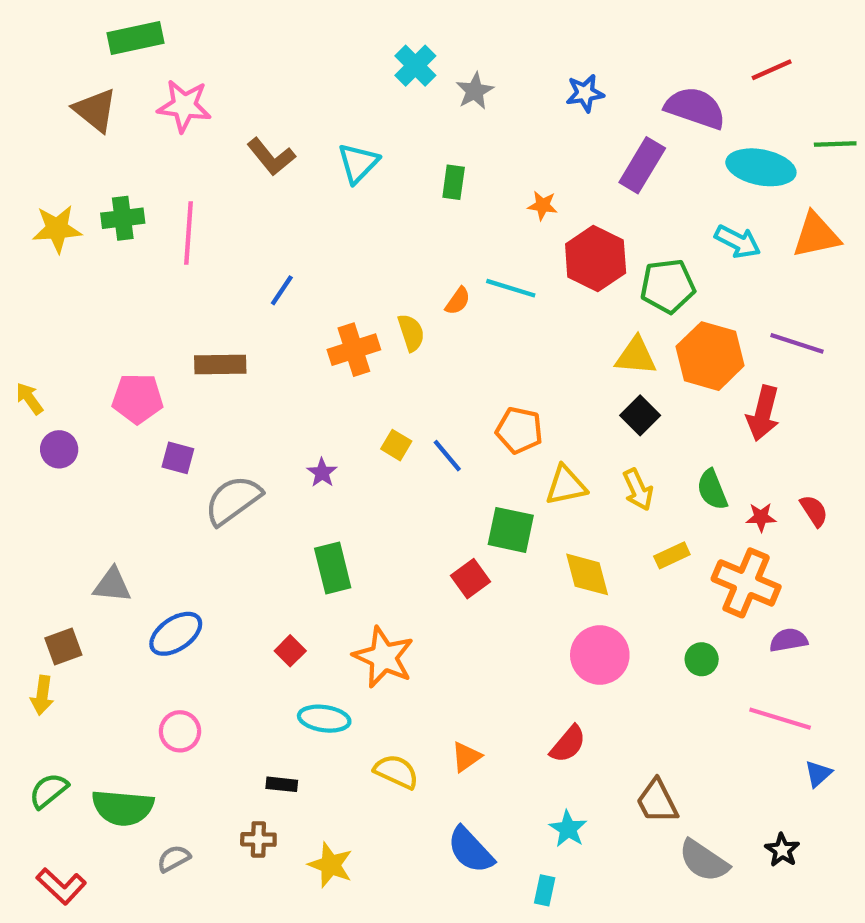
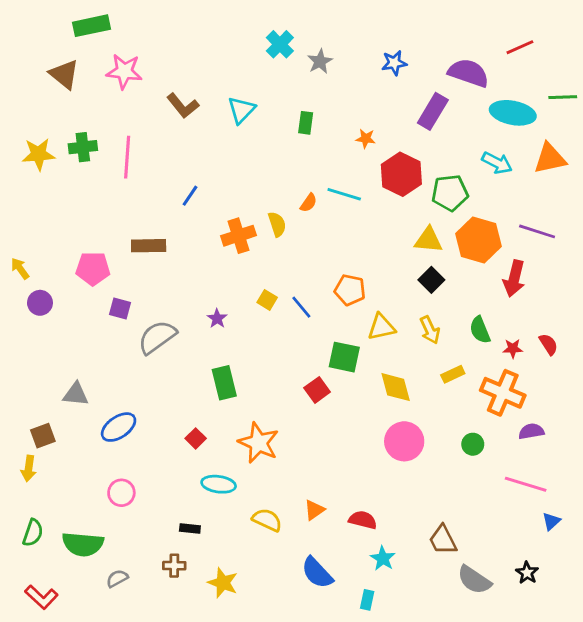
red semicircle: (568, 744) -> (363, 520), moved, turned -116
green semicircle: (49, 791) -> (33, 533), turned 148

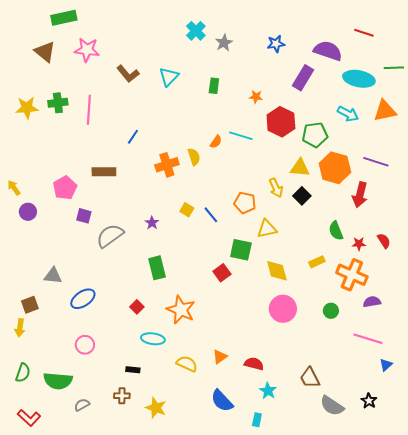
red line: (520, 47) -> (364, 33), turned 42
pink pentagon: (93, 269) -> (65, 188), turned -30
yellow arrow: (430, 330) -> (276, 188), moved

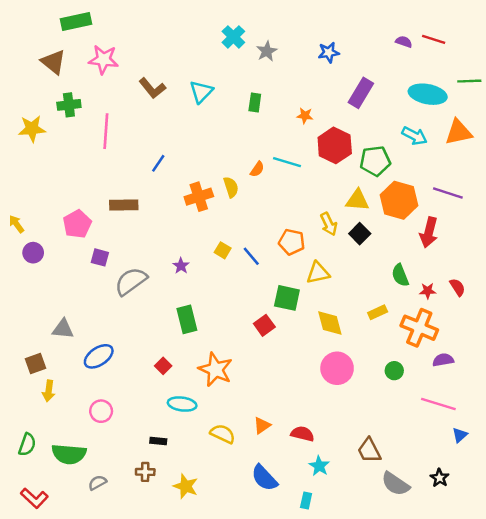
purple semicircle: (328, 51) -> (404, 42), moved, size x0.5
green cross: (58, 103) -> (69, 105), moved
yellow arrow: (20, 328) -> (49, 391), moved

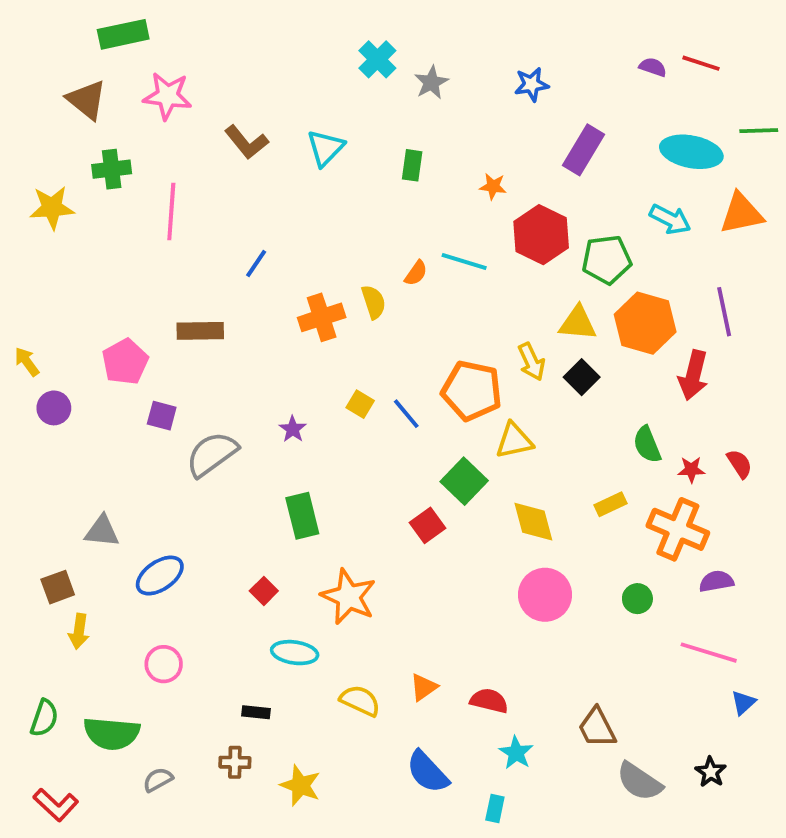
purple line: (448, 193) -> (724, 312), turned 60
orange pentagon: (292, 242) -> (472, 391), size x1.4
green square: (287, 298) -> (464, 481), turned 32

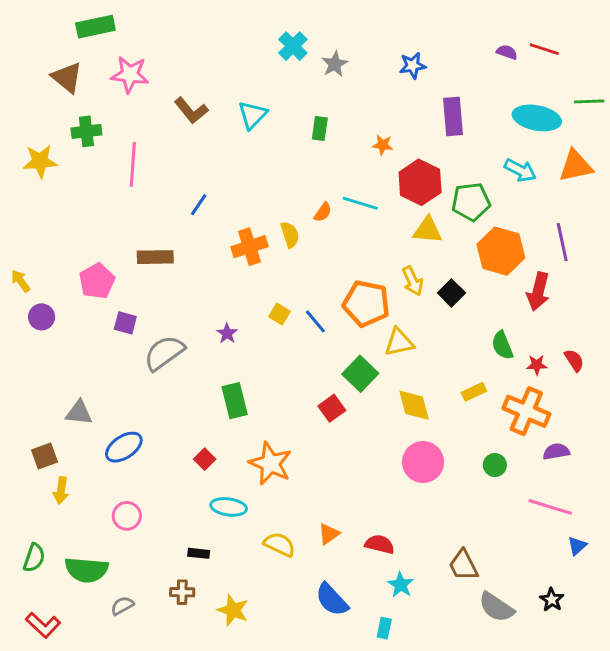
purple rectangle: (584, 150) -> (453, 116), turned -36
yellow triangle: (578, 323) -> (428, 230), moved

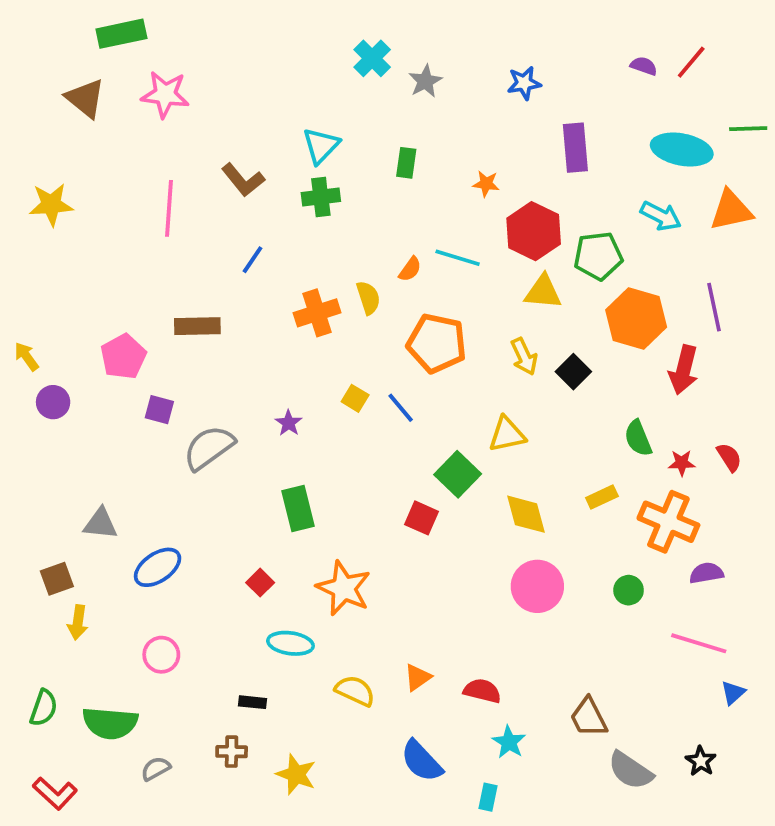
red line: (544, 49) -> (691, 62), turned -68
brown L-shape: (191, 110) -> (243, 180), moved
green cross: (86, 131) -> (321, 197), moved
orange pentagon: (366, 303) -> (437, 343), moved
red square: (332, 408) -> (422, 518), turned -30

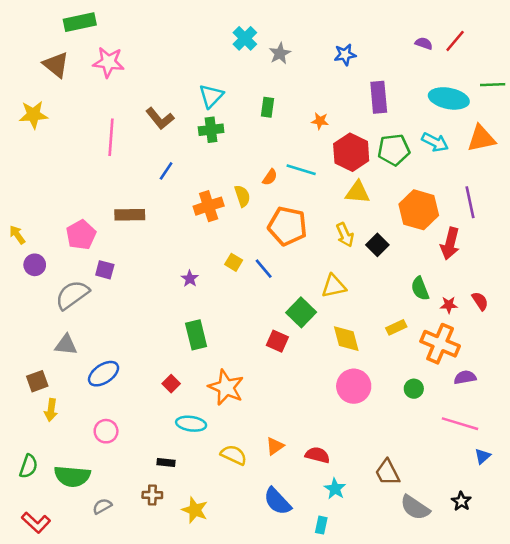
yellow star: (51, 205) -> (33, 115), moved
green pentagon: (598, 256) -> (394, 150), moved
gray semicircle: (209, 448) -> (72, 295), moved

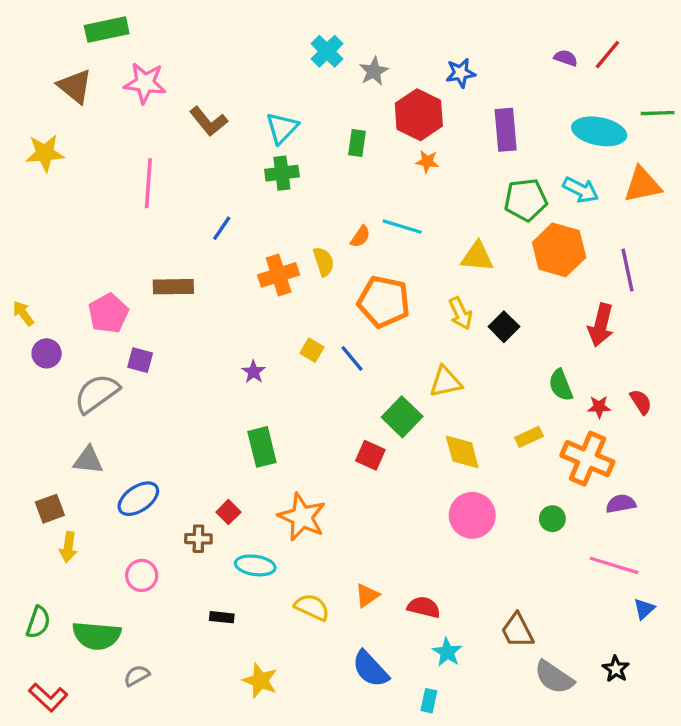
brown L-shape: (160, 118) -> (208, 121), moved
red hexagon: (351, 152) -> (419, 115), moved
orange hexagon: (419, 210) -> (559, 250), moved
brown cross: (152, 495) -> (198, 539), moved

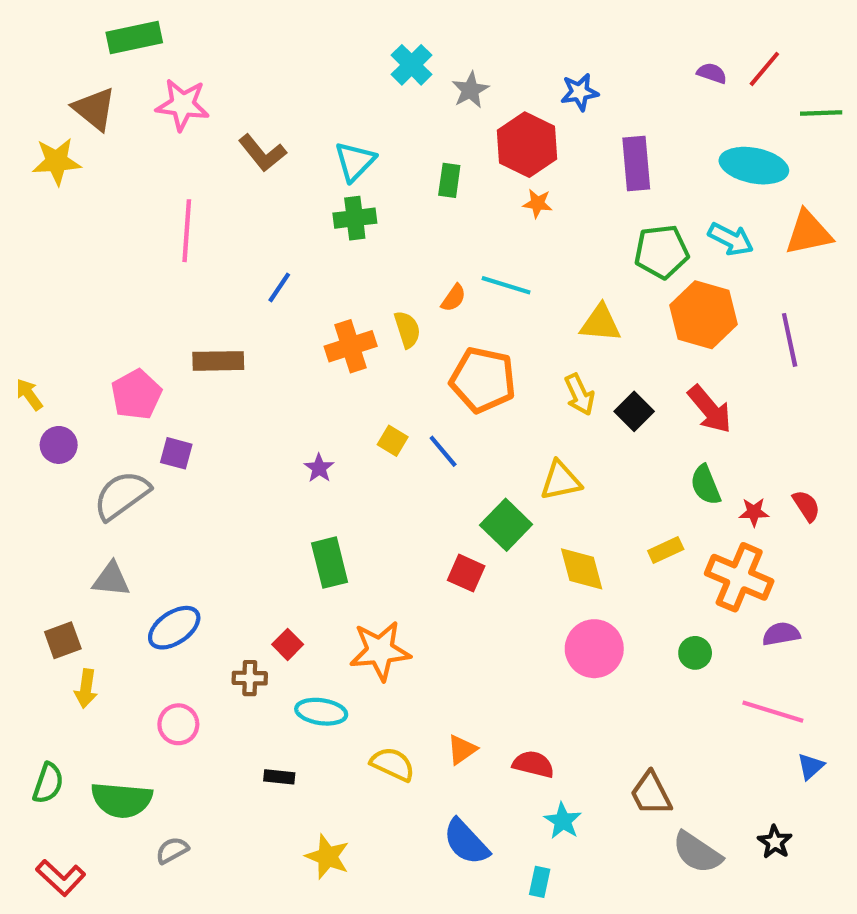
green line: (658, 113) -> (821, 113), moved
yellow star: (45, 153) -> (57, 161), moved
red arrow: (601, 325) -> (710, 409), moved, turned -54
orange star: (302, 517) -> (380, 651), turned -30

